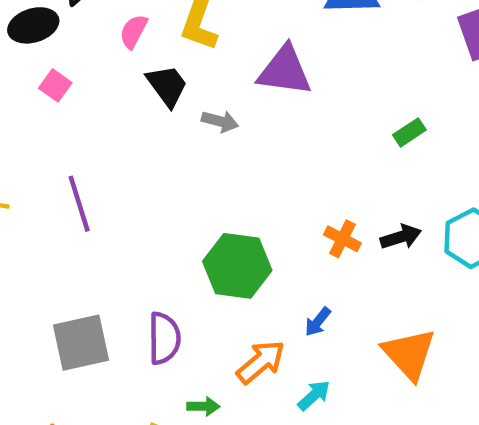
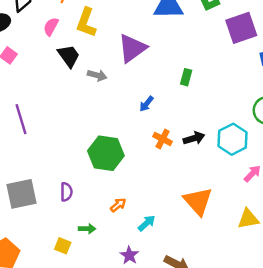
purple triangle: (285, 71) -> (132, 48), turned -44
green rectangle: (409, 132) -> (186, 77), moved, turned -42
blue arrow: (318, 322) -> (146, 104), moved
purple semicircle: (164, 338) -> (66, 192), size x0.7
orange arrow: (261, 362) -> (118, 205), size x0.6

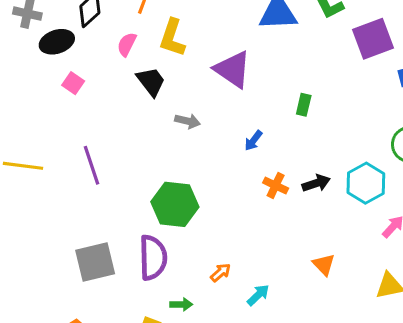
purple triangle: (132, 48) -> (233, 69), turned -48
gray arrow: (97, 75) -> (188, 121), moved
green hexagon: (106, 153) -> (175, 204), moved
purple semicircle: (66, 192) -> (153, 258), size x1.8
orange triangle: (198, 201) -> (324, 265), size x0.6

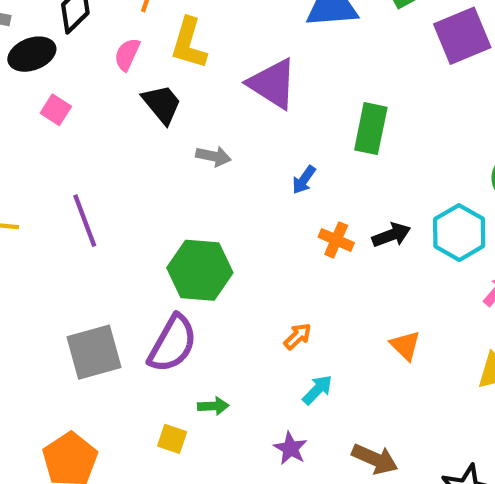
green rectangle: (304, 105) -> (371, 129), size x1.6
purple semicircle: (153, 258) -> (173, 344), turned 33
orange arrow: (221, 273) -> (298, 336), moved

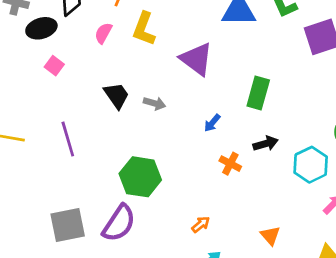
black trapezoid: (162, 104) -> (117, 95), moved
black arrow: (391, 235) -> (266, 144), moved

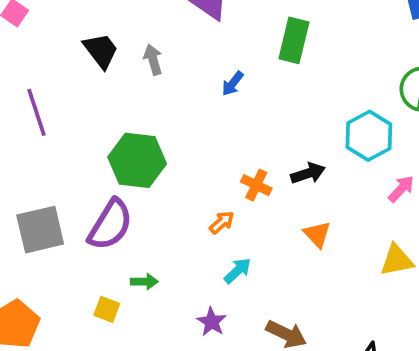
gray arrow: (155, 103) -> (153, 60), turned -120
black arrow: (266, 144) -> (308, 173), moved
orange cross: (230, 164) -> (256, 185), moved

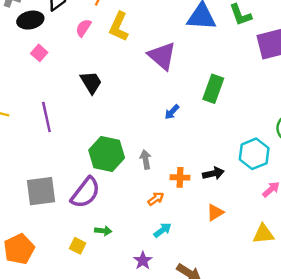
gray arrow: (153, 60) -> (146, 159), moved
orange cross: (256, 185) -> (180, 177), turned -30
orange triangle: (317, 234) -> (215, 212), turned 36

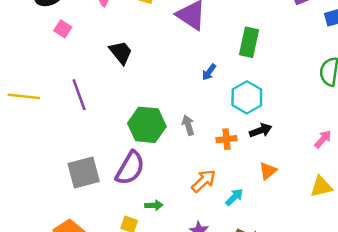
cyan hexagon: (254, 154) -> (247, 97), moved
orange arrow: (156, 199) -> (204, 181), moved, size x1.5
cyan arrow: (163, 230) -> (234, 197), moved

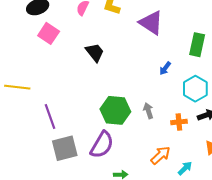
pink square: (63, 29) -> (49, 33), size x1.5
purple line: (79, 95) -> (50, 117), moved

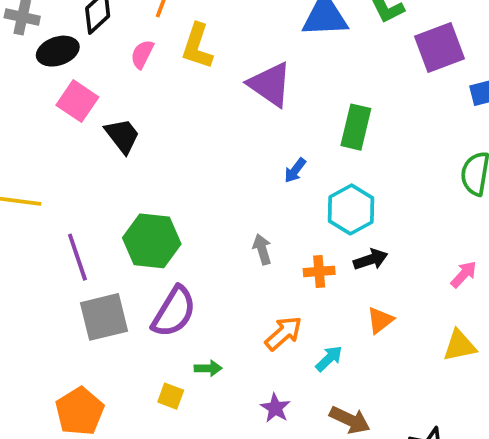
black trapezoid: (95, 52) -> (122, 136), moved
green hexagon: (115, 110) -> (152, 241), moved

